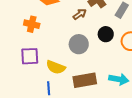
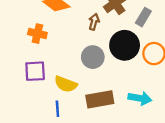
brown arrow: (80, 14) -> (94, 22), turned -40
black circle: (106, 34) -> (125, 45), size x1.6

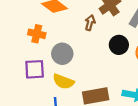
black circle: (125, 45) -> (119, 45), size x0.7
gray circle: (93, 57) -> (62, 54), moved

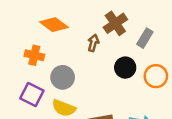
purple square: (35, 69) -> (32, 95), turned 30

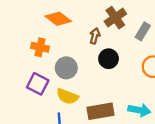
black circle: (125, 68) -> (109, 59), moved

